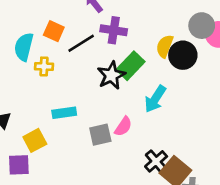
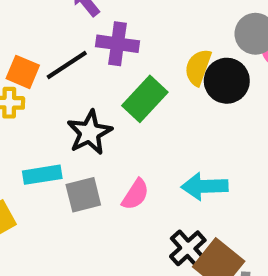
orange square: (54, 31) -> (23, 72), moved
black star: (111, 75) -> (90, 132), moved
cyan arrow: (155, 99) -> (204, 186), moved, turned 56
gray square: (100, 135) -> (83, 195), moved

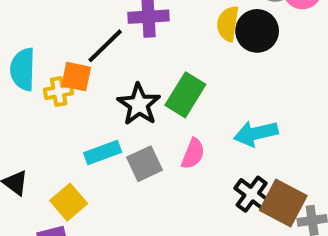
orange square: (23, 72) -> (76, 77), moved
green rectangle: (145, 99) -> (185, 95), moved

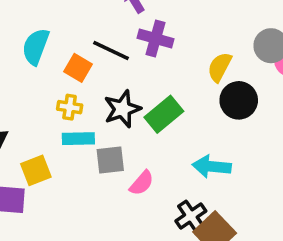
black circle: (257, 31) -> (239, 100), moved
black line: (105, 46) -> (111, 50), turned 51
yellow cross: (59, 92) -> (70, 107), moved
pink semicircle: (193, 154) -> (142, 183), moved

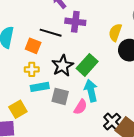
gray square: (110, 160) -> (60, 96), turned 30
cyan arrow: (212, 167) -> (91, 91), moved, turned 80

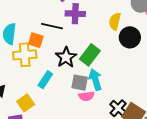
yellow cross: (32, 69) -> (25, 55), moved, size x1.6
cyan rectangle: (40, 87) -> (45, 80), turned -42
gray square: (60, 96) -> (80, 83), moved
pink semicircle: (80, 107) -> (86, 96), turned 56

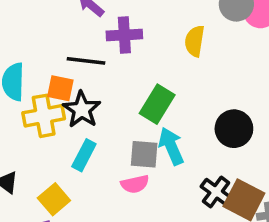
black circle: (130, 37) -> (234, 129), moved
black star: (66, 57) -> (82, 110), moved
pink semicircle: (86, 96) -> (135, 184), moved

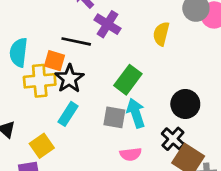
purple cross: (124, 35) -> (108, 24), turned 30
pink semicircle: (135, 184) -> (131, 154), moved
black cross: (216, 192) -> (173, 139), moved

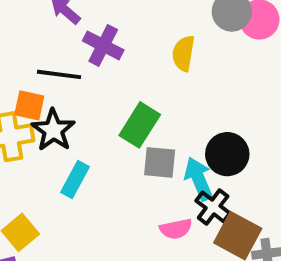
cyan arrow: (136, 113) -> (199, 179), moved
cyan rectangle: (68, 114) -> (75, 179), moved
gray square: (114, 117) -> (160, 162), moved
pink semicircle: (131, 154) -> (176, 229), moved

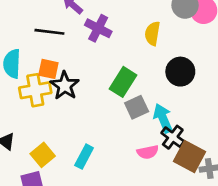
black line: (59, 74) -> (49, 32), moved
black circle: (227, 154) -> (180, 72), moved
gray square: (160, 162) -> (137, 107), turned -30
cyan rectangle: (75, 179) -> (84, 157), moved

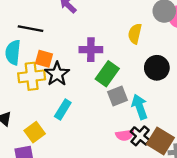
purple cross: (98, 28) -> (91, 50), moved, turned -30
black line: (49, 32) -> (31, 29), moved
black cross: (173, 137) -> (140, 136), moved
cyan rectangle: (84, 157) -> (63, 110), moved

